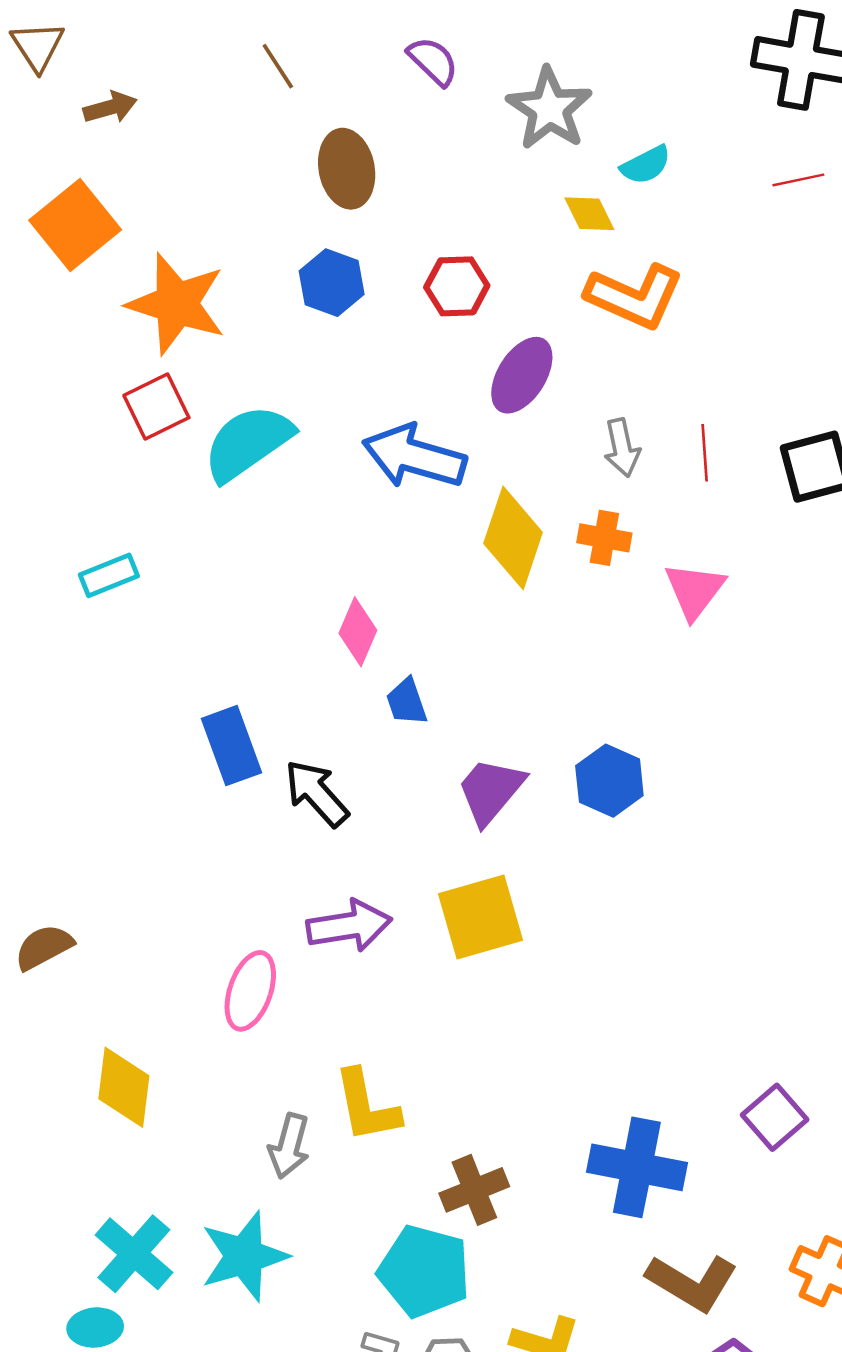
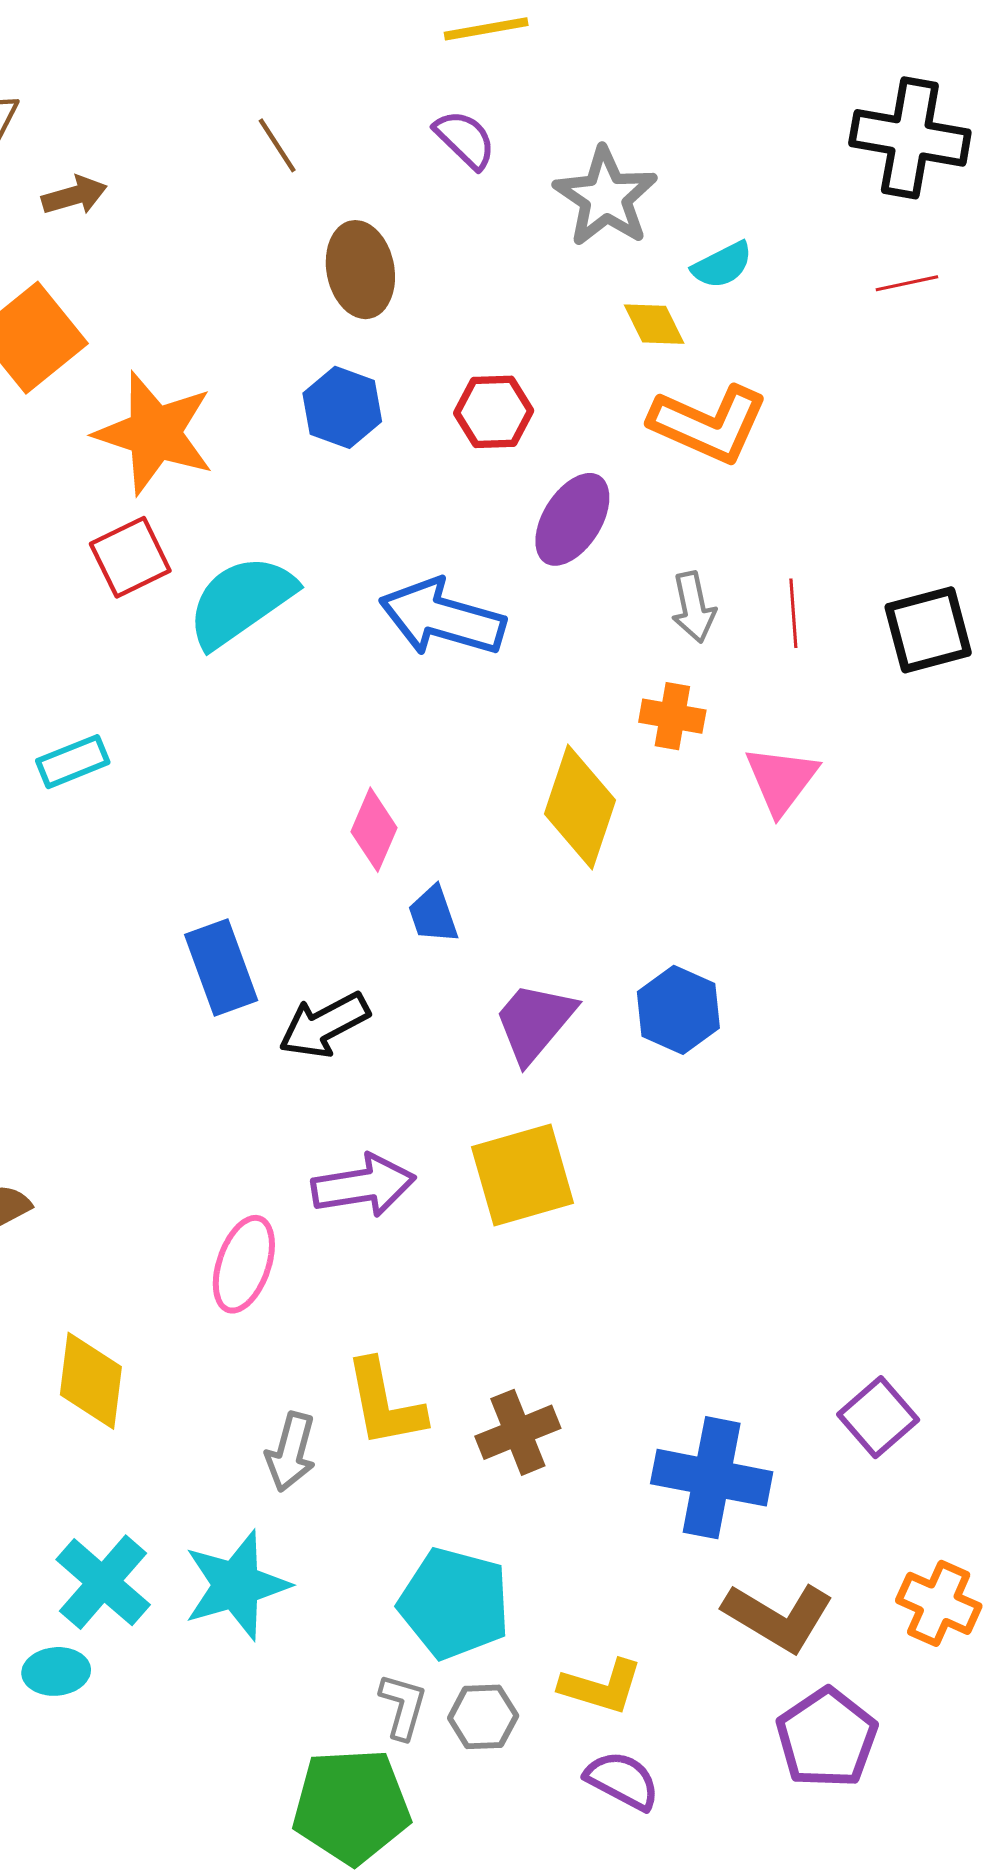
yellow diamond: (513, 538) -> (580, 807), moved
black arrow: (317, 793) -> (324, 1025), turned -76
brown cross: (474, 1190) -> (518, 1432), moved

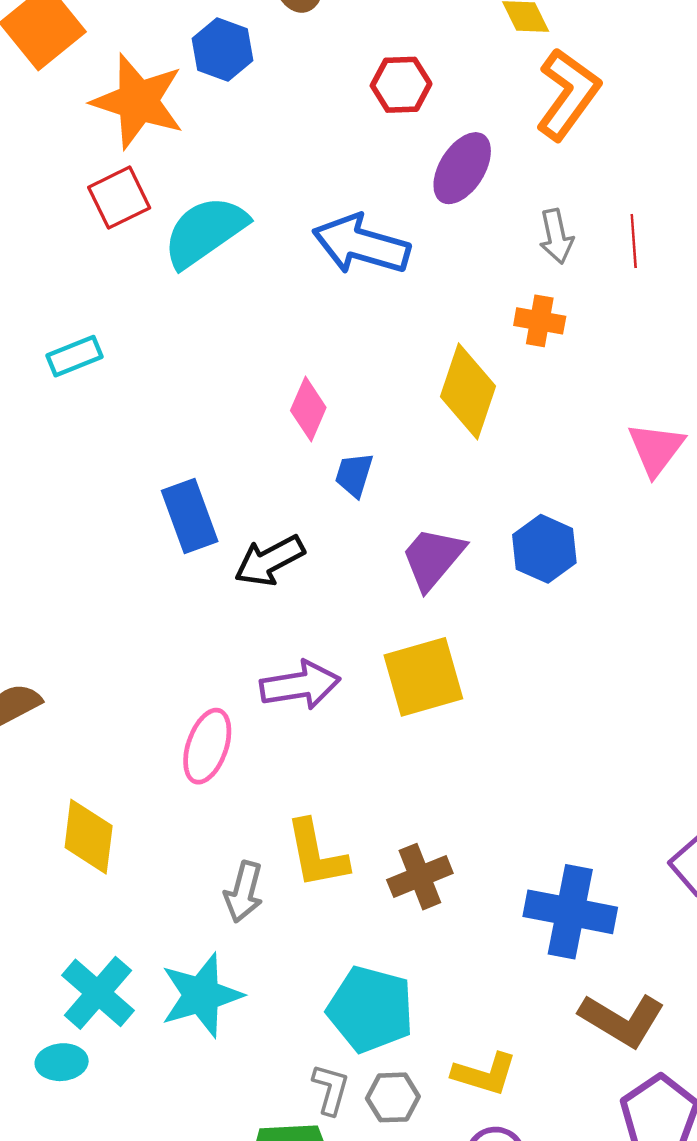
blue hexagon: (342, 407) -> (223, 49), moved
orange L-shape: (709, 424) -> (568, 94), turned -78
pink triangle: (781, 780) -> (656, 449), moved
blue trapezoid: (433, 915) -> (354, 475), turned 36

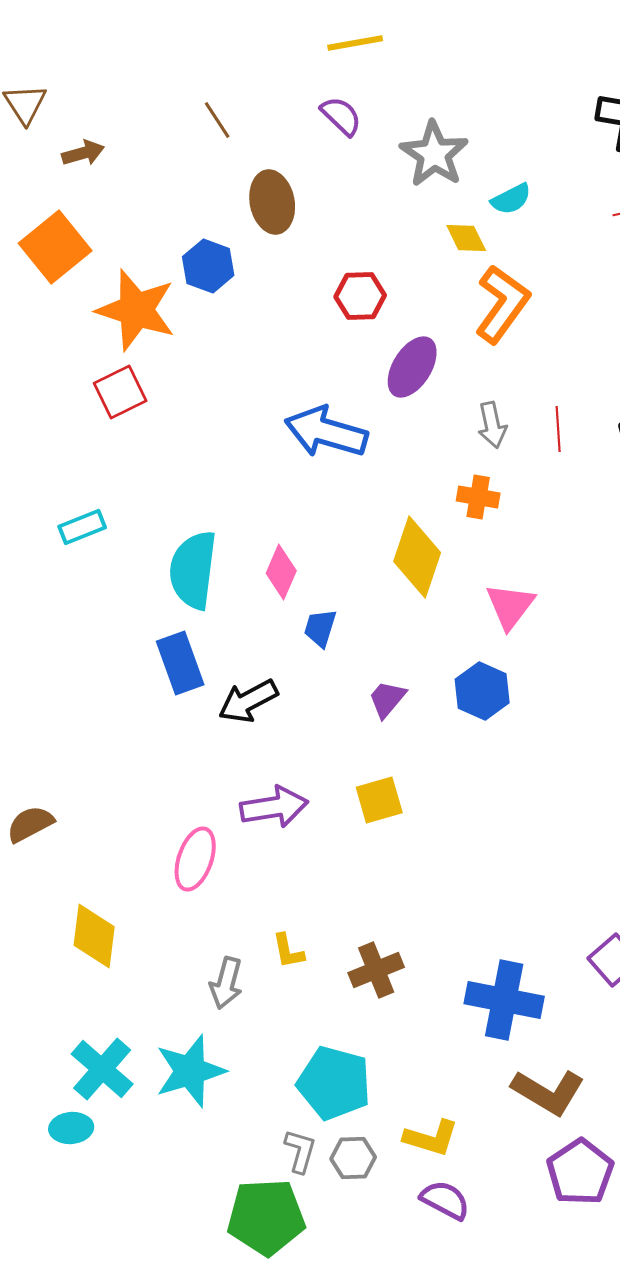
cyan semicircle: (205, 232) -> (193, 570), moved, turned -48
pink triangle: (656, 449) -> (510, 606), moved
purple trapezoid: (433, 558) -> (387, 699), size x0.7
yellow square: (423, 677) -> (379, 800), size x0.7
yellow L-shape: (317, 854) -> (288, 951), size x0.6

